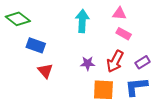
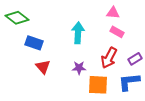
cyan arrow: (82, 21) -> (78, 33), moved
purple star: (88, 63) -> (79, 68), moved

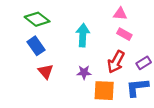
green diamond: (17, 18) -> (37, 19), moved
blue rectangle: (34, 43) -> (36, 46), turned 36

